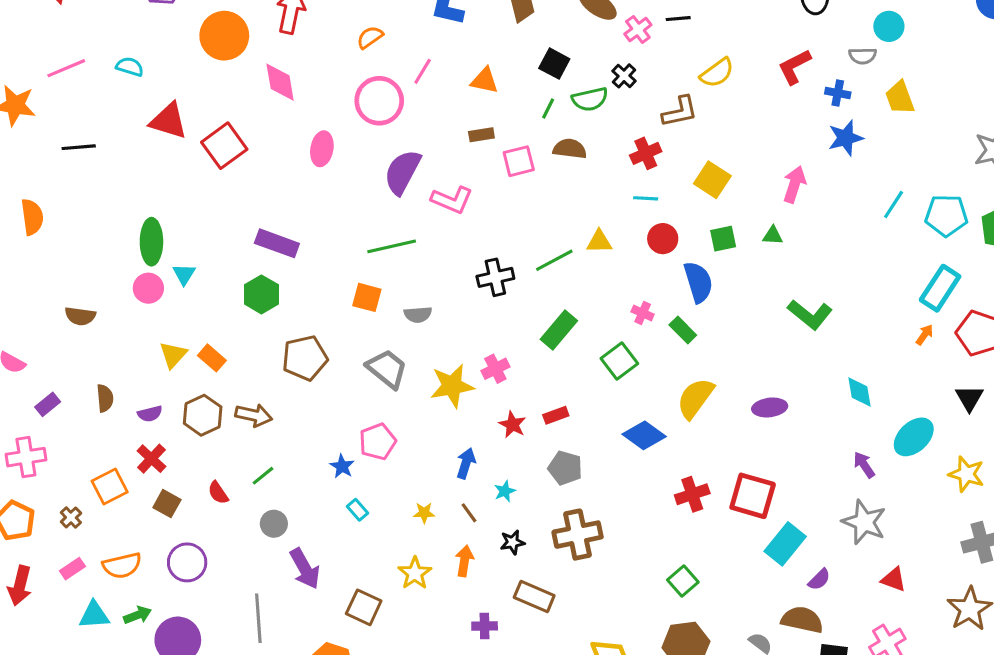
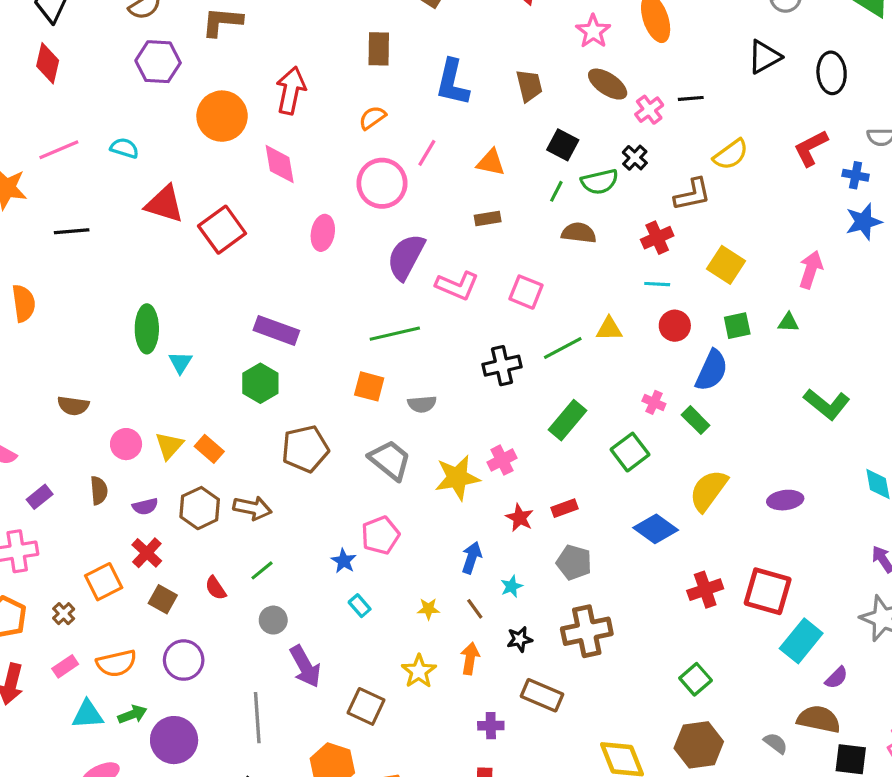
pink square: (519, 161) -> (526, 292), moved, turned 36
blue semicircle: (698, 282) -> (712, 370), turned 42
pink circle: (148, 288) -> (126, 444), moved

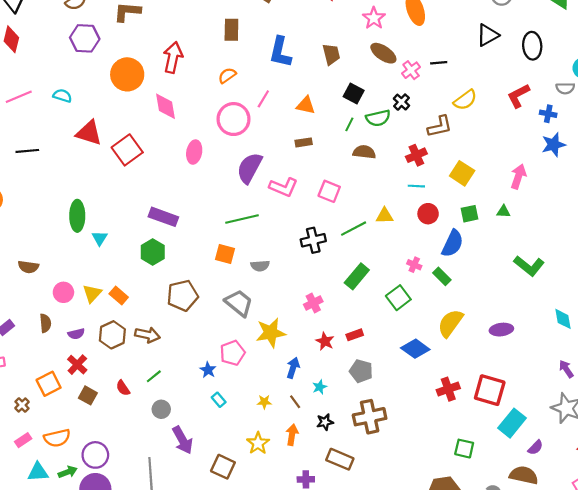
yellow star: (457, 478) -> (271, 333), moved
purple circle: (184, 660) -> (95, 455), moved
green square: (696, 679) -> (464, 449), moved, turned -36

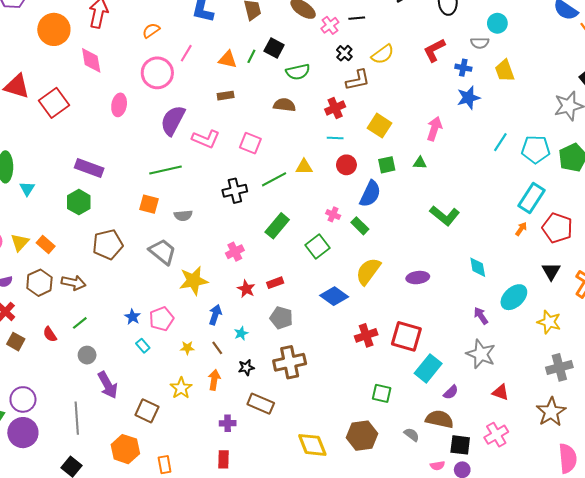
black cross: (401, 102) -> (344, 53), moved
green line: (349, 124) -> (251, 56), moved
pink pentagon: (232, 353) -> (161, 319), moved

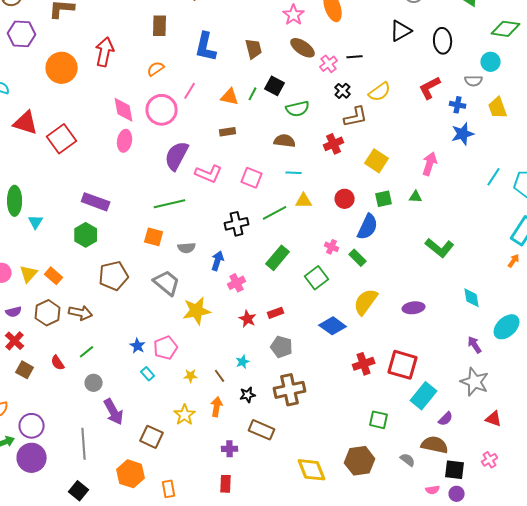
pink diamond: (91, 60) -> (124, 110), moved
cyan line: (335, 138) -> (294, 173), moved
blue arrow: (215, 315) -> (218, 261), moved
pink cross: (496, 435) -> (490, 460), size x0.7

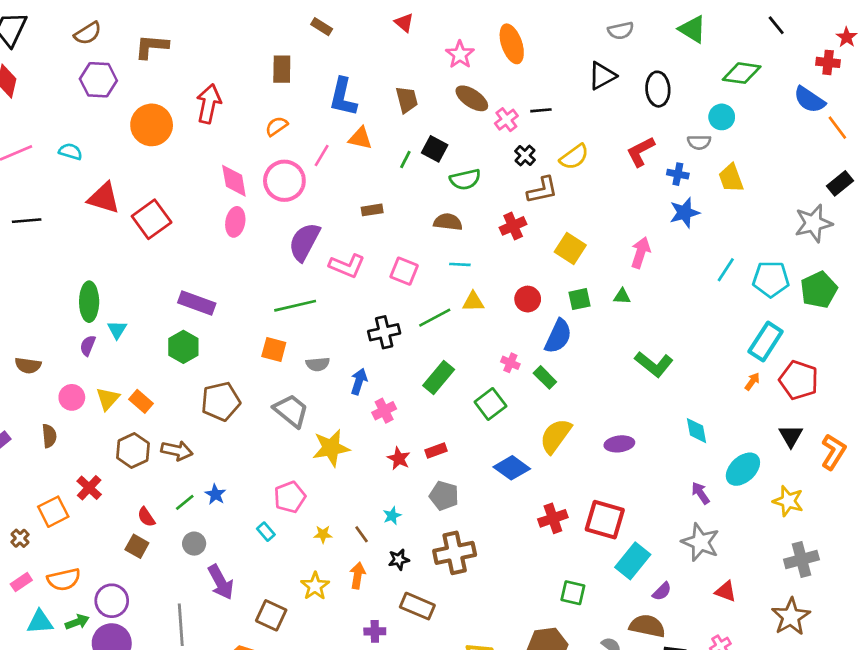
orange triangle: (230, 97) -> (360, 138), moved
purple semicircle: (14, 312) -> (88, 346), moved, turned 126
blue star: (138, 346) -> (215, 494), moved
brown square: (25, 370) -> (137, 546), moved

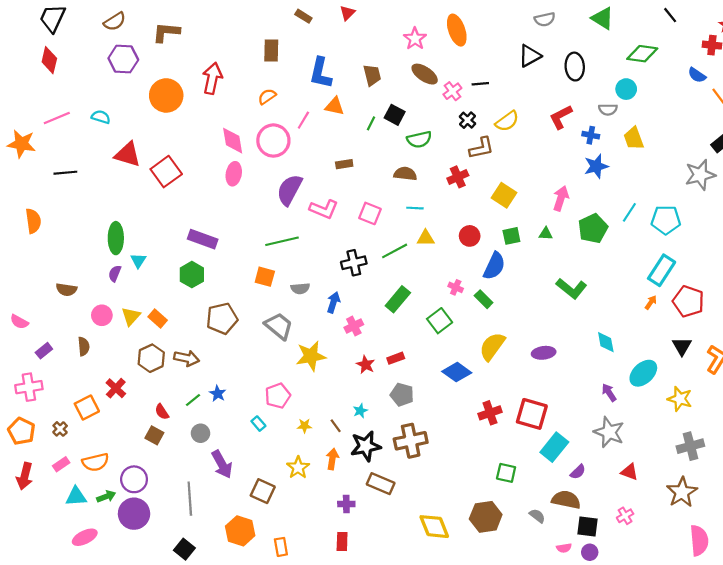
red triangle: (404, 23) -> (347, 13), moved, turned 35
blue semicircle: (809, 100) -> (697, 75), size x0.7
green pentagon: (819, 290) -> (593, 228), moved
black star: (399, 560) -> (366, 446), size x1.8

